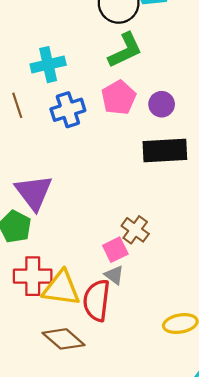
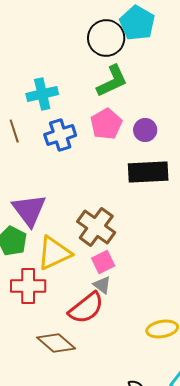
brown cross: (135, 230) -> (96, 227), moved, size x1.5
yellow triangle: (61, 288) -> (54, 253), moved, turned -33
red semicircle: (97, 300) -> (86, 308), turned -135

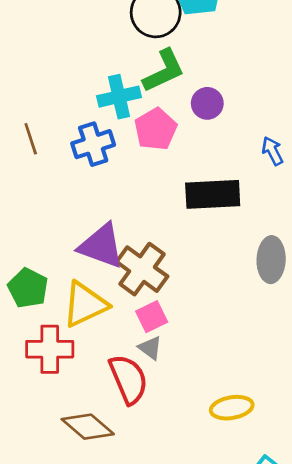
cyan cross: (42, 94) -> (119, 97), moved
purple circle: (145, 130) -> (207, 103), moved
purple triangle: (29, 210) -> (101, 246), moved, turned -33
red semicircle: (86, 308) -> (128, 379), turned -75

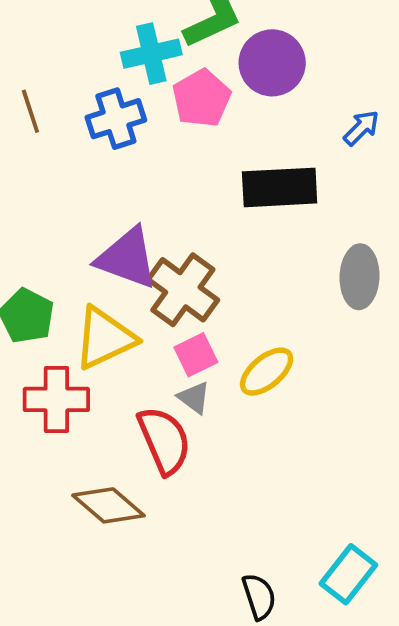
purple circle: (207, 103) -> (272, 63), size x1.5
blue arrow: (272, 151) -> (361, 128), turned 72
yellow ellipse: (232, 408) -> (267, 372), moved, turned -30

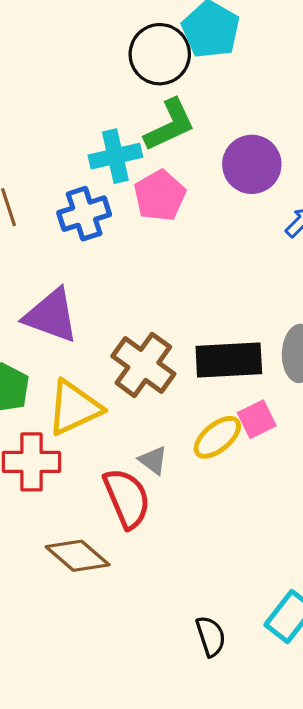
purple circle: (272, 63) -> (252, 164), moved
black rectangle: (280, 187) -> (229, 360), moved
purple triangle: (127, 258) -> (51, 316), moved
pink square: (196, 355) -> (257, 419), moved

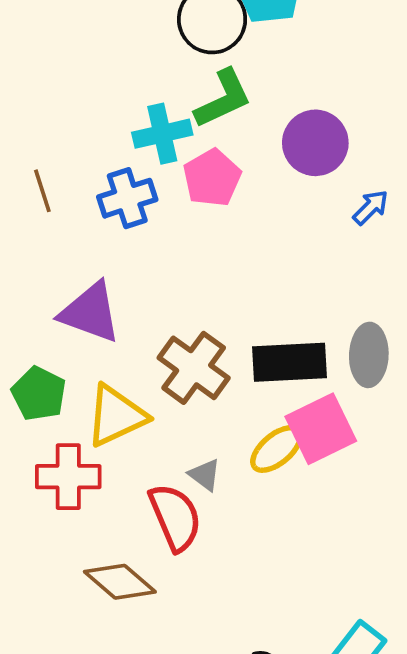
pink square: (257, 419) -> (321, 429), size x1.6

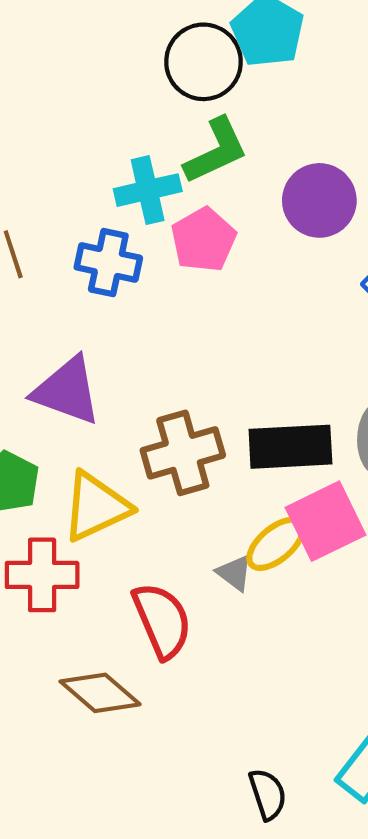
blue cross: (127, 198) -> (108, 263), turned 30
brown cross: (194, 368) -> (183, 453), turned 38
gray triangle: (205, 475) -> (235, 573), moved

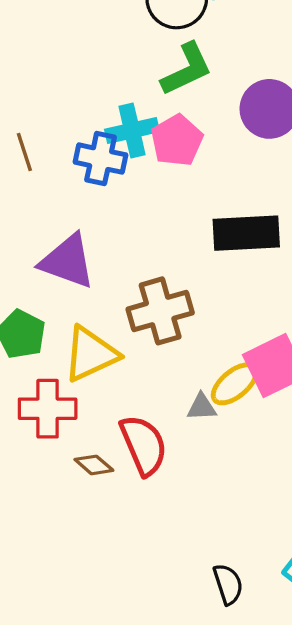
cyan cross: (148, 190) -> (132, 130), moved
black rectangle: (290, 447) -> (246, 233), moved
gray triangle: (235, 573) -> (202, 407), turned -40
brown diamond: (100, 693) -> (94, 465), moved, size x0.6

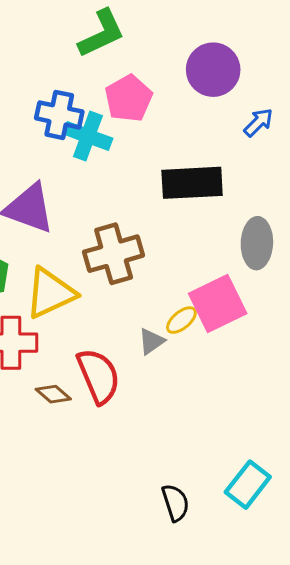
green L-shape: (187, 69) -> (102, 33), moved
cyan cross: (132, 130) -> (88, 136), moved, turned 33
yellow ellipse: (235, 384) -> (181, 320), size x0.7
gray triangle: (202, 407) -> (151, 341), turned -32

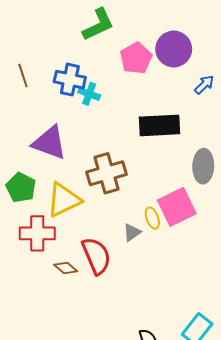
pink pentagon: (129, 98) -> (136, 58), moved
cyan cross: (88, 136) -> (89, 94), size x0.7
yellow ellipse: (181, 320) -> (152, 218), turned -70

